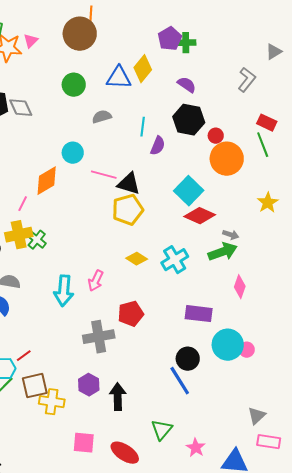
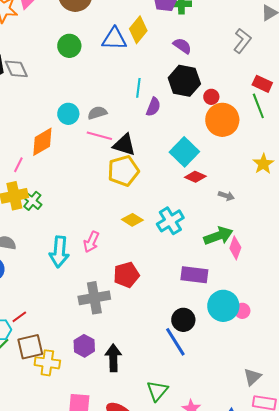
gray semicircle: (102, 117) -> (97, 113), moved
red diamond: (200, 216) -> (195, 177), size x0.7
green arrow: (223, 252) -> (218, 236), moved

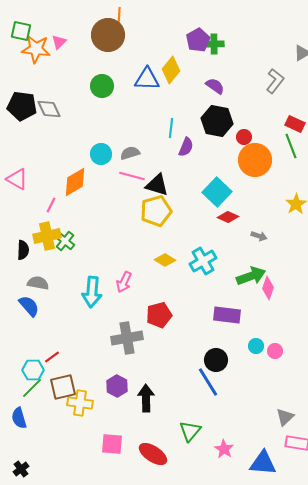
cyan circle: (223, 306) -> (256, 346), size x0.5

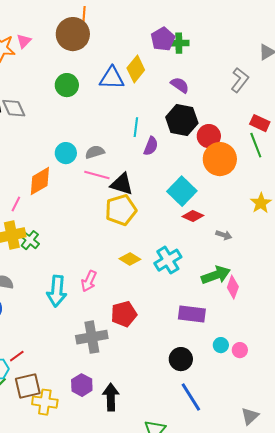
red circle: (244, 137) -> (209, 136), size x1.5
blue line: (208, 382) -> (191, 397), moved

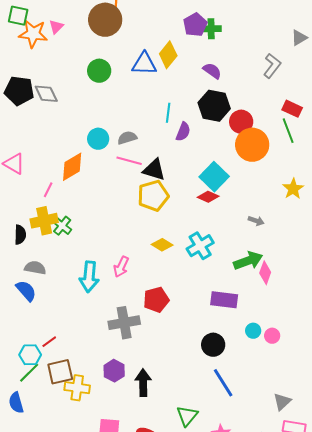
red diamond: (193, 216) -> (208, 197), moved

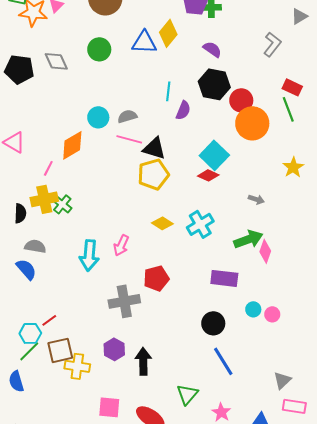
gray diamond: (46, 94) -> (56, 61), moved

